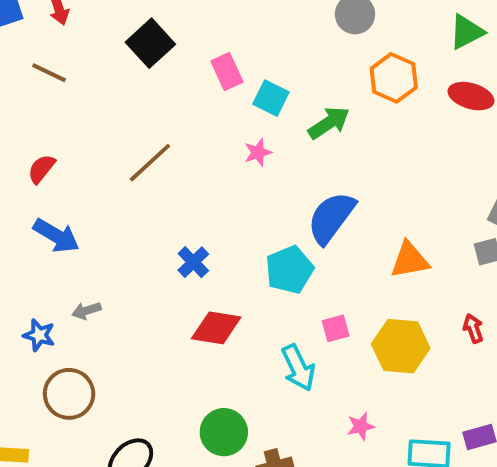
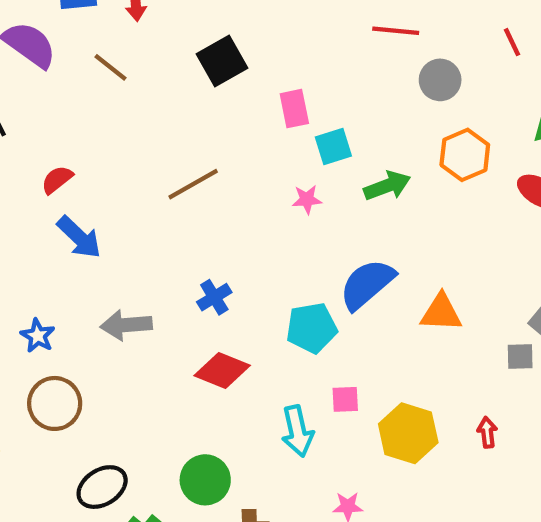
cyan square: (271, 98) -> (333, 146), turned 33
red semicircle: (41, 169) -> (57, 180), moved
orange triangle: (410, 260) -> (441, 313), moved
gray arrow: (86, 311) -> (126, 325), moved, size x1.6

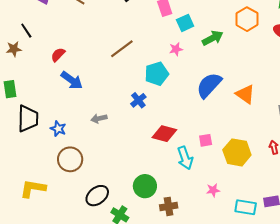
orange triangle: (441, 313) -> (245, 94), turned 40
gray arrow: (126, 325) -> (99, 118), size x0.7
cyan pentagon: (312, 328) -> (157, 74), moved
red diamond: (222, 371) -> (164, 134), moved

